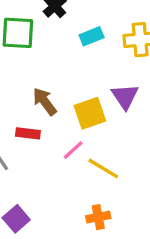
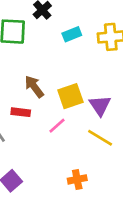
purple triangle: (125, 97) -> (100, 105), moved
yellow line: (103, 169) -> (100, 138), moved

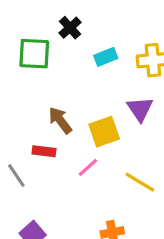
purple triangle: (100, 105) -> (140, 109), moved

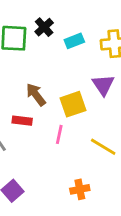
black cross: (70, 28) -> (44, 27), moved
pink line: (88, 167) -> (59, 134), turned -36

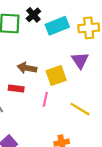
cyan rectangle: (74, 41) -> (57, 26), size x1.5
brown arrow: (36, 95) -> (27, 68), turned -42

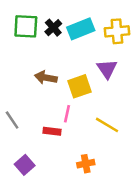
black cross: (33, 15) -> (53, 28), moved
red rectangle: (16, 88) -> (52, 131), moved

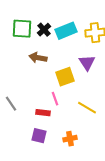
brown arrow: (46, 78) -> (38, 58), moved
pink line: (67, 114) -> (55, 99), turned -32
purple square: (25, 165) -> (39, 136), moved, turned -35

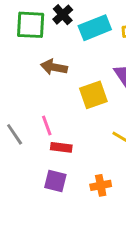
black cross: (44, 30) -> (63, 15), moved
pink line: (55, 99) -> (47, 126), moved

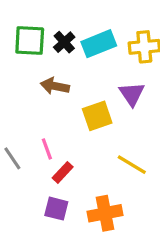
black cross: (63, 15) -> (64, 42), moved
red rectangle: (61, 147) -> (63, 172), turned -54
orange cross: (101, 185) -> (105, 213), size x1.5

